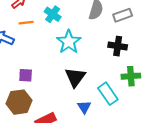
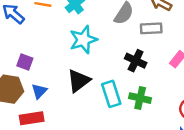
cyan rectangle: (108, 94) -> (111, 94), moved
blue triangle: (84, 107) -> (39, 91), moved

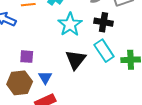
black cross: (136, 61) -> (103, 22), moved
cyan rectangle: (111, 94) -> (104, 51), moved

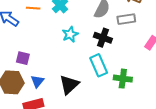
cyan star: (70, 24) -> (70, 34), size x0.7
black triangle: (76, 60) -> (69, 85), moved

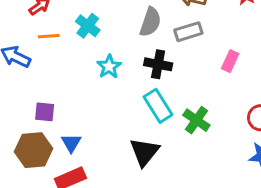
green cross: (123, 79) -> (196, 120), turned 36
black triangle: (69, 85) -> (145, 152), moved

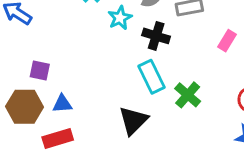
cyan star: (109, 67) -> (120, 18), moved
blue triangle: (71, 143) -> (62, 104), turned 50

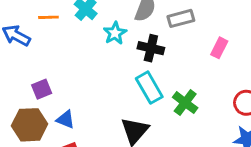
purple square: (40, 71) -> (42, 89), turned -30
blue triangle: (62, 104) -> (66, 119), turned 30

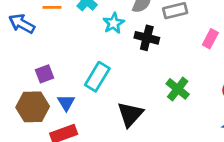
cyan rectangle: (149, 88) -> (97, 77), moved, turned 60
blue triangle: (66, 119) -> (66, 103), turned 36

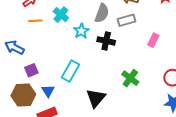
blue arrow: (22, 24) -> (14, 48), moved

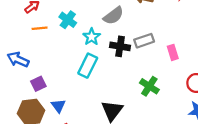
gray semicircle: (102, 13) -> (113, 16), turned 36
gray rectangle: (127, 20) -> (144, 41), moved
pink rectangle: (153, 40) -> (173, 52), moved, turned -40
cyan rectangle: (71, 71) -> (88, 66), moved

